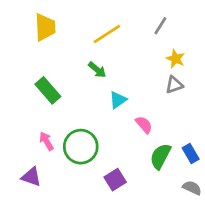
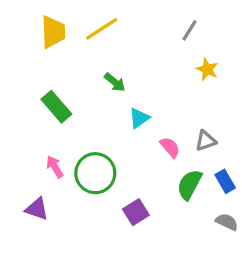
yellow line: (107, 34) -> (102, 29), moved
gray triangle: (174, 85) -> (206, 141), moved

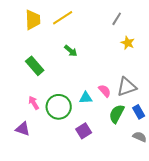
cyan triangle: (139, 118) -> (86, 98), moved, turned 32
gray triangle: (206, 141) -> (127, 87), size x1.5

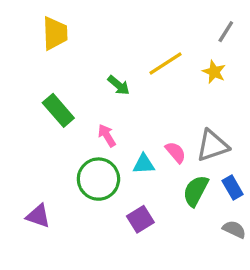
yellow line: (63, 18) -> (165, 63), moved
gray line: (117, 19) -> (226, 32), moved
pink arrow: (34, 103) -> (107, 136), moved

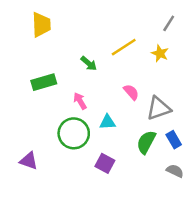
green rectangle: (58, 110) -> (44, 82), turned -65
pink semicircle: (176, 152) -> (131, 92), moved
purple square: (140, 219) -> (105, 163), turned -30

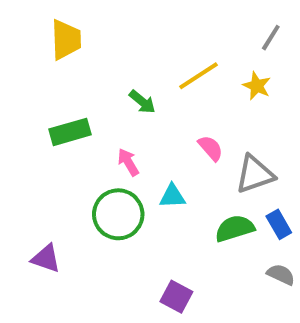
green semicircle: (146, 142) -> (235, 228), turned 45
purple square: (105, 163) -> (176, 297), moved

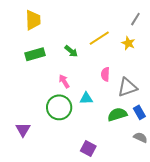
green rectangle: (70, 132) -> (35, 54), moved
pink semicircle: (211, 148) -> (105, 74), turned -136
purple triangle: (46, 258) -> (23, 129), turned 42

